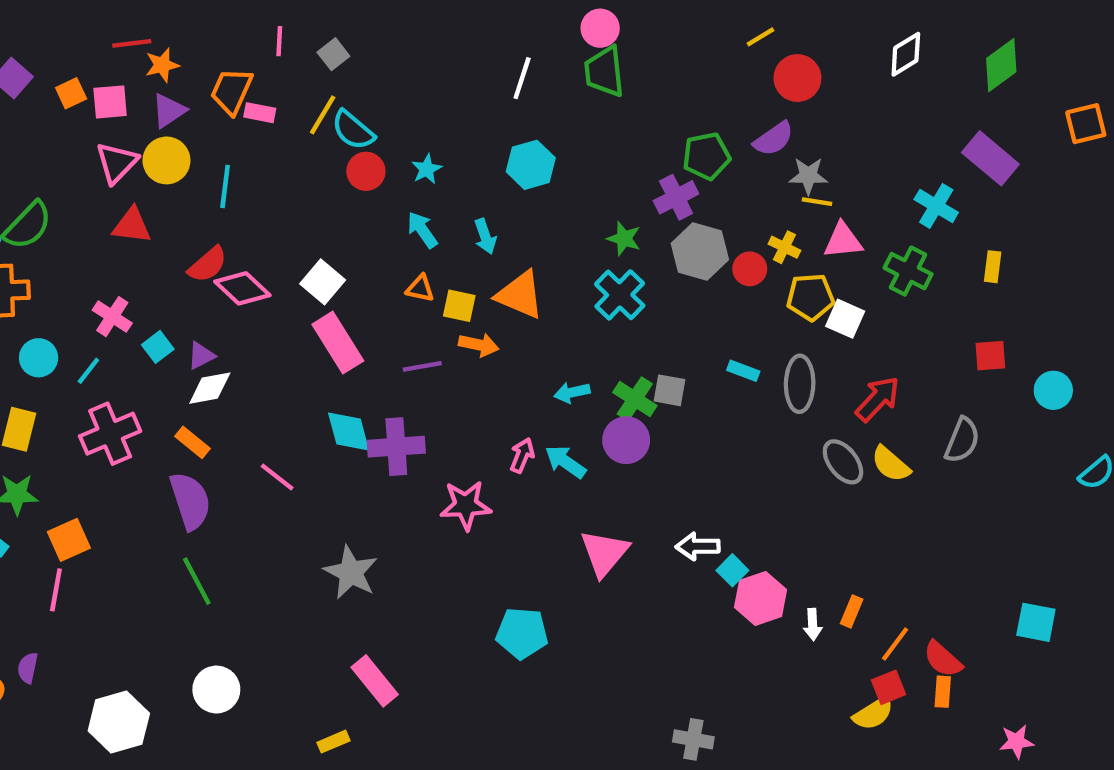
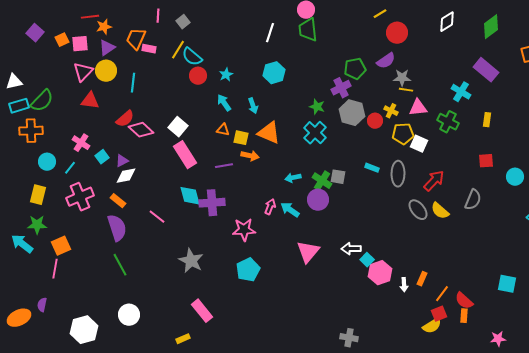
cyan pentagon: (522, 633) -> (248, 270), moved, turned -30

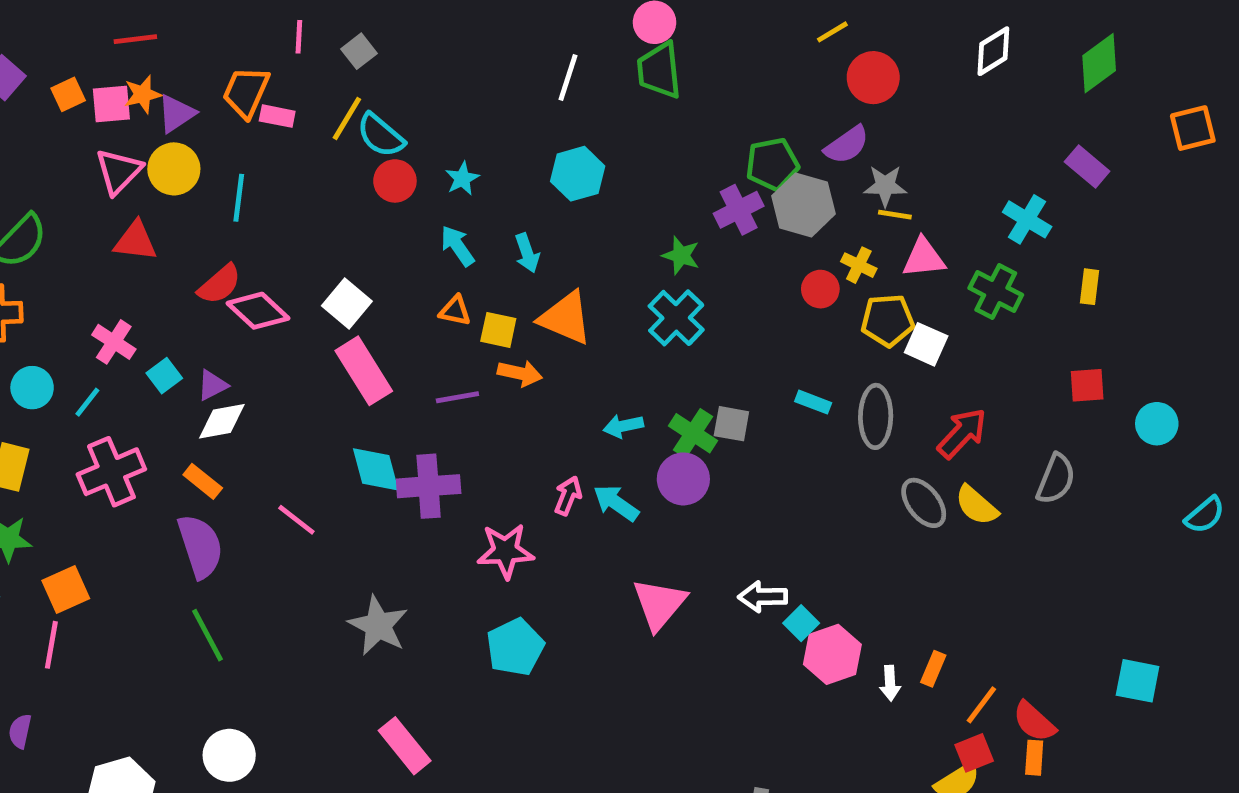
orange star: (104, 27) -> (143, 94), moved
purple rectangle: (486, 70) -> (1087, 167), size x0.7
gray hexagon: (352, 113) -> (804, 205), moved

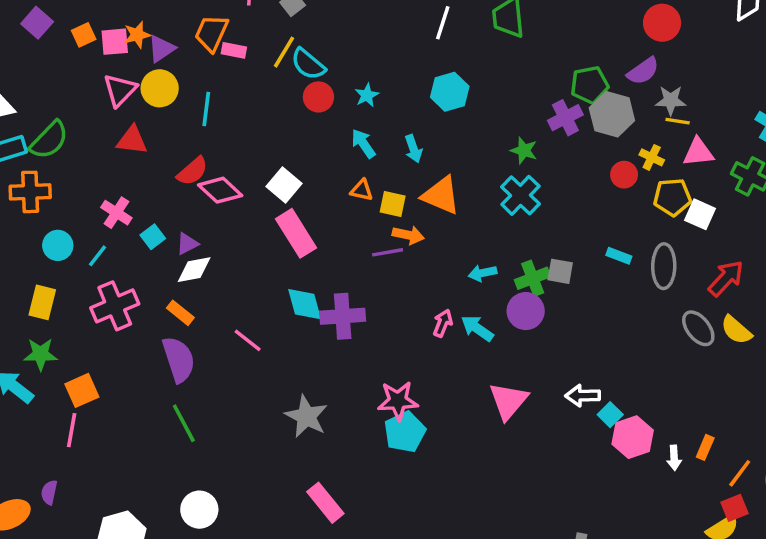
purple line: (457, 397) -> (388, 252), moved
green cross: (693, 433) -> (533, 278), turned 36
pink star: (506, 551) -> (398, 401), moved

